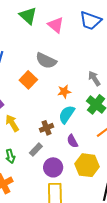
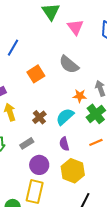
gray semicircle: (46, 61) -> (69, 65), moved
orange star: (64, 92) -> (80, 96), moved
brown cross: (46, 128) -> (39, 117), moved, turned -32

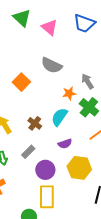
purple semicircle: (64, 144) -> (65, 144), turned -80

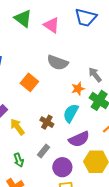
purple semicircle: (65, 144) -> (79, 139), size x1.5

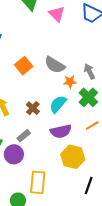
gray semicircle: (58, 63) -> (55, 65), moved
purple circle: (62, 167) -> (14, 154), moved

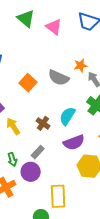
orange star: (70, 82) -> (81, 66), moved

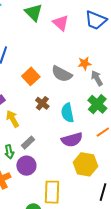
cyan semicircle: (67, 116) -> (67, 113), turned -48
brown cross: (43, 123) -> (42, 103), moved
gray rectangle: (38, 152) -> (28, 143), moved

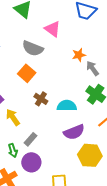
pink triangle: (61, 23) -> (53, 29), moved
gray semicircle: (62, 74) -> (33, 48), moved
cyan semicircle: (67, 113) -> (67, 106), turned 108

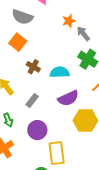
gray rectangle: (31, 139) -> (32, 101), moved
purple circle: (31, 162) -> (37, 130), moved

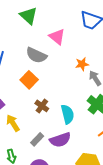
cyan semicircle: (60, 72) -> (68, 114), turned 72
purple semicircle: (68, 98) -> (60, 140), moved

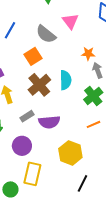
brown cross: (42, 106) -> (39, 85), size x1.6
cyan semicircle: (68, 114) -> (65, 80), moved

